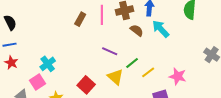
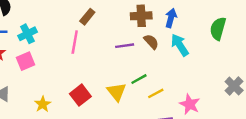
pink line: (102, 15) -> (75, 42), moved
purple line: (110, 51) -> (125, 46), moved, turned -42
cyan cross: (48, 64) -> (27, 34), moved
pink square: (38, 82) -> (25, 61), moved

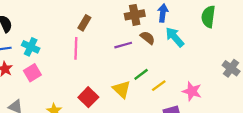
cyan cross: (27, 34) -> (31, 47), turned -30

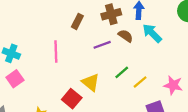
brown rectangle: (84, 23) -> (77, 21), moved
yellow triangle: (122, 89) -> (91, 82), moved

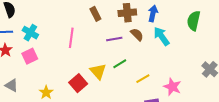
brown rectangle: (77, 21) -> (95, 14), turned -64
green line: (122, 72) -> (120, 64), moved

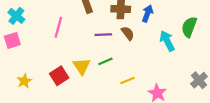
cyan arrow: (161, 36) -> (167, 41), moved

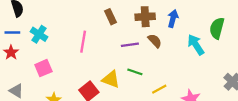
pink square: (12, 40) -> (43, 68), moved
green line: (105, 61) -> (135, 72), turned 48
yellow triangle: (82, 66) -> (111, 79), turned -30

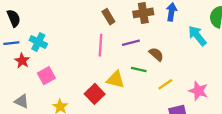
brown semicircle: (155, 41) -> (156, 54), moved
pink line: (83, 42) -> (101, 45), moved
red star: (11, 52) -> (22, 61), moved

